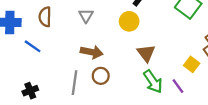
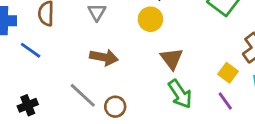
brown circle: (101, 76) -> (115, 107), moved
gray line: (75, 83) -> (83, 95), turned -55
purple line: (178, 86) -> (225, 101), moved

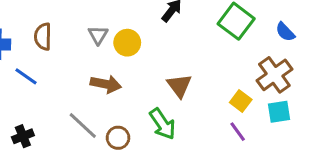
yellow circle: (150, 19) -> (127, 43), moved
green arrow: (180, 94) -> (162, 124), moved

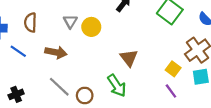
brown arrow: (106, 84) -> (56, 52), moved

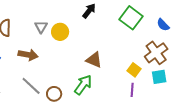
brown triangle: (129, 58) -> (94, 60), turned -30
green arrow: (117, 86) -> (83, 85), turned -110
purple line: (171, 91) -> (132, 90), turned 40

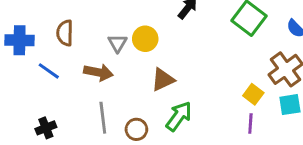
gray triangle: (41, 27) -> (117, 43), moved
brown triangle: (94, 60) -> (163, 80), moved, turned -48
gray line: (31, 86) -> (103, 118), turned 40

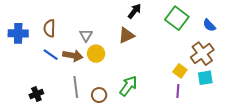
yellow circle: (145, 39) -> (96, 54), moved
blue line: (49, 71) -> (51, 55), moved
brown triangle: (163, 80) -> (126, 35), moved

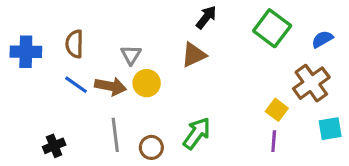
blue semicircle: (209, 25) -> (322, 39), turned 104
cyan square: (205, 78) -> (330, 129), moved

